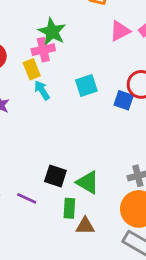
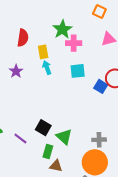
pink cross: (43, 50) -> (74, 43), moved

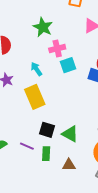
pink cross: (74, 43) -> (57, 49), moved
yellow rectangle: (43, 52) -> (35, 97), moved, size x1.6
green rectangle: (48, 152) -> (46, 154), moved

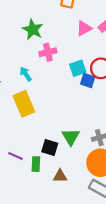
cyan square: (68, 65) -> (78, 68), moved
black square: (47, 130) -> (50, 147), moved
green triangle: (70, 134) -> (71, 137), moved, turned 30

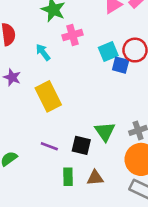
cyan arrow: (26, 74) -> (43, 52), moved
purple line: (15, 156) -> (49, 146), moved
green rectangle: (36, 164) -> (68, 177), moved

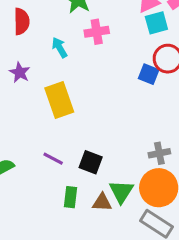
cyan square: (108, 51) -> (156, 23), moved
green triangle: (105, 132) -> (121, 192), moved

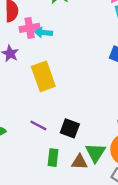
pink cross: (97, 32) -> (30, 28), moved
cyan arrow: (60, 48) -> (43, 33), turned -54

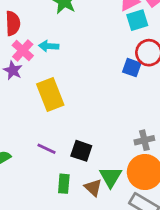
pink cross: (30, 28) -> (23, 50), moved, turned -36
brown triangle: (79, 162) -> (93, 188), turned 42

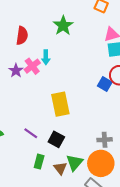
cyan arrow: (49, 46) -> (46, 57), turned -104
pink cross: (23, 50) -> (32, 66), moved
yellow rectangle: (50, 95) -> (60, 104), moved

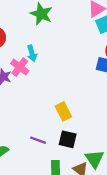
yellow rectangle: (60, 104) -> (63, 111), moved, size x0.7

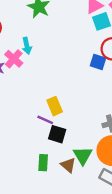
purple line: (38, 140) -> (45, 120), moved

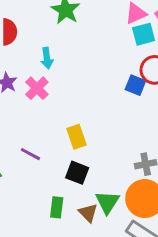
pink cross: (14, 59) -> (37, 88), moved
purple line: (45, 120) -> (30, 154), moved

